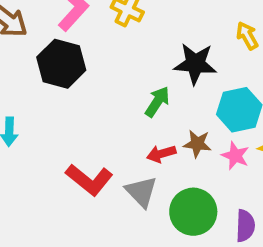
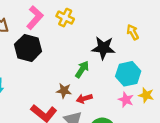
brown star: (197, 144) -> (64, 91), moved

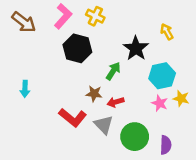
black hexagon: (28, 48) -> (77, 48), moved
black star: (103, 48) -> (136, 48), turned 30

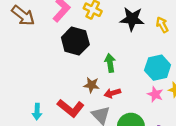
black star: (136, 48) -> (132, 19), moved, turned -30
green arrow: (113, 71) -> (110, 63), turned -42
cyan arrow: (25, 89) -> (37, 112), moved

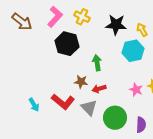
cyan hexagon: (158, 68) -> (133, 51), moved
cyan arrow: (37, 112) -> (34, 105), turned -32

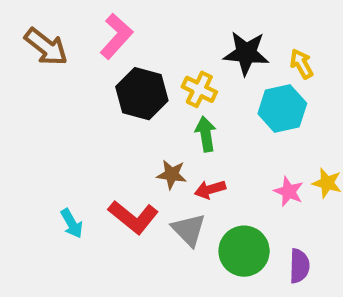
yellow cross: (82, 17) -> (199, 89), moved

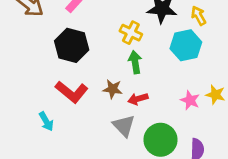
black hexagon: (142, 94) -> (72, 45), moved
red L-shape: (133, 217) -> (72, 92), moved

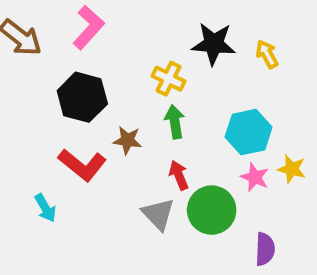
cyan hexagon: (186, 45) -> (249, 132), moved
brown star: (113, 89) -> (127, 140), moved
red arrow: (138, 99) -> (179, 175), turned 84
green circle: (160, 140) -> (212, 210), moved

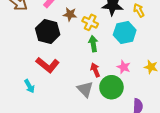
cyan hexagon: (249, 132) -> (125, 33), moved
brown star: (127, 140) -> (70, 14), moved
pink star: (255, 177) -> (124, 67), moved

